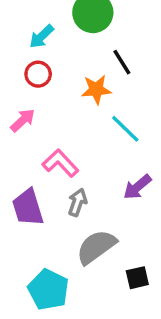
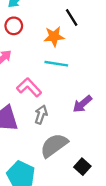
cyan line: (125, 129) -> (56, 64), moved, turned -35
black square: (137, 278) -> (82, 167), turned -35

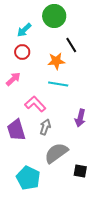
purple arrow: (82, 104) -> (80, 118), turned -36
black square: (82, 167) -> (80, 171), turned -32

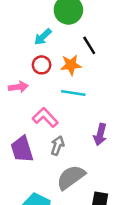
cyan arrow: (24, 30) -> (43, 37), moved
red circle: (22, 52) -> (42, 65), moved
pink arrow: (13, 79) -> (18, 87), turned 35

